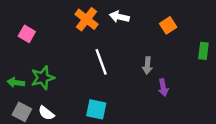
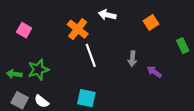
orange cross: (86, 19) -> (78, 29), moved
green rectangle: (203, 51) -> (183, 46), turned -32
purple arrow: (163, 87) -> (154, 72), moved, turned 136

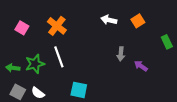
white arrow: (107, 15) -> (109, 20), moved
orange cross: (78, 29) -> (57, 26), moved
white line: (91, 55) -> (59, 57), moved

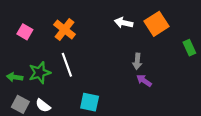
orange square: (138, 21) -> (156, 24), size x1.5
purple arrow: (141, 66) -> (144, 81), moved

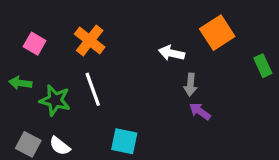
white arrow: (124, 23) -> (172, 53), moved
green star: (40, 73) -> (55, 100), turned 30
green arrow: (15, 77) -> (20, 83), moved

